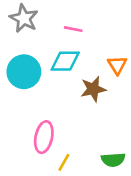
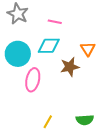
pink ellipse: (44, 137) -> (33, 80), moved

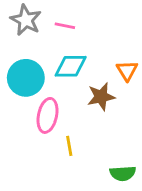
pink line: (55, 22) -> (65, 26), moved
yellow line: (48, 122) -> (69, 146), moved, turned -40

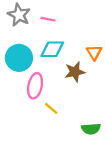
yellow line: (69, 146) -> (51, 108), turned -40

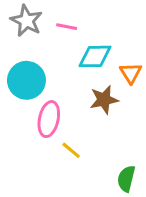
cyan diamond: (52, 49) -> (95, 56), moved
green semicircle: (91, 129) -> (126, 179), turned 108

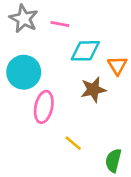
yellow line: (71, 150) -> (73, 143), moved

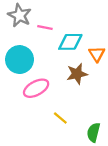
pink line: (60, 24) -> (45, 28), moved
pink ellipse: (44, 107) -> (36, 88), turned 50

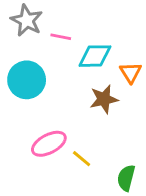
pink ellipse: (36, 88) -> (49, 144), moved

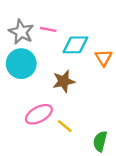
gray star: (27, 20) -> (21, 32), moved
brown star: (104, 99) -> (64, 81), moved

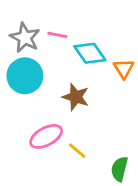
cyan diamond: (75, 45) -> (90, 53), turned 56
brown star: (64, 81) -> (76, 97), turned 30

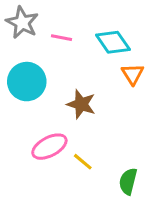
gray star: (25, 38) -> (22, 23), moved
cyan diamond: (90, 53) -> (113, 42), moved

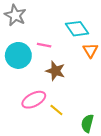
pink line: (62, 38) -> (44, 45), moved

